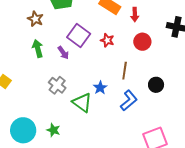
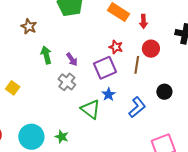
brown star: (35, 19) -> (29, 26), moved
purple square: (79, 36) -> (105, 68), moved, turned 30
brown line: (125, 71) -> (137, 65), moved
gray cross: (57, 85) -> (67, 82), moved

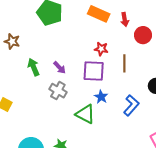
red circle: (151, 49) -> (143, 35), moved
purple square: (105, 68) -> (94, 71), turned 35

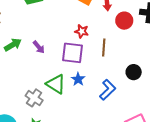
green arrow: (34, 67) -> (13, 45), turned 78
gray cross: (58, 91) -> (34, 98), moved
green triangle: (85, 114) -> (56, 84), moved

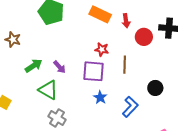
green triangle: (56, 84) -> (48, 90), moved

